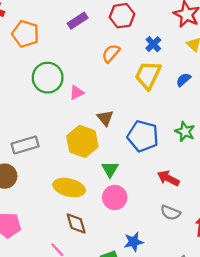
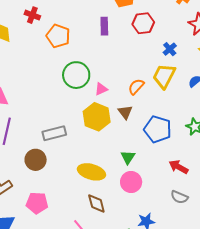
purple rectangle: (78, 21) -> (104, 26), turned -60
orange semicircle: (111, 53) -> (136, 87), moved
yellow hexagon: (82, 141) -> (97, 117), moved

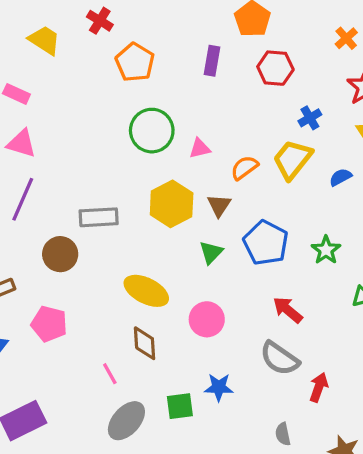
pink triangle: (101, 89) -> (200, 148), moved
green triangle: (128, 157) -> (211, 252), moved
gray semicircle: (179, 197) -> (280, 358), size x1.4

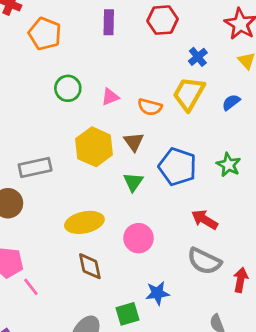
green circle: (152, 131) -> (68, 88), size x0.7
orange semicircle: (244, 168) -> (150, 107), turned -120
yellow ellipse: (146, 291) -> (84, 222), turned -30
pink line: (110, 374) -> (31, 287), moved

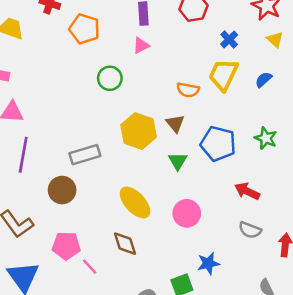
pink triangle: (110, 97) -> (141, 45), moved
yellow ellipse: (84, 222) -> (135, 203), turned 64
gray semicircle: (204, 261) -> (250, 230), size x0.7
brown diamond: (90, 266) -> (125, 244), moved

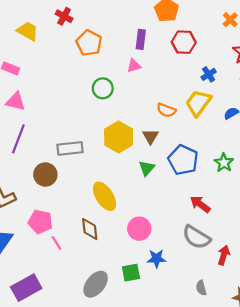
pink circle: (187, 213) -> (139, 229), moved
gray semicircle: (250, 230) -> (196, 237), size x1.5

